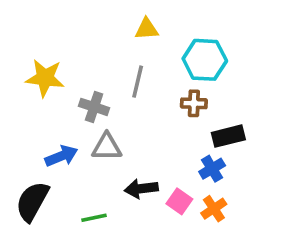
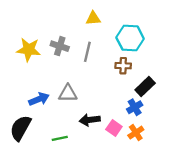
gray cross: (94, 107) -> (60, 46), moved
black rectangle: (228, 136) -> (145, 86), turned -30

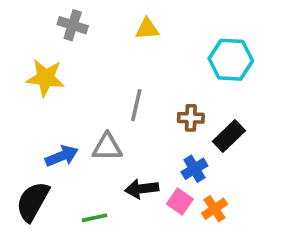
cyan hexagon: (130, 38) -> (231, 60), moved
gray cross: (60, 46) -> (73, 25), moved
gray line: (87, 52) -> (136, 105), moved
brown cross: (123, 66) -> (191, 118), moved
blue cross: (135, 107) -> (194, 169), moved

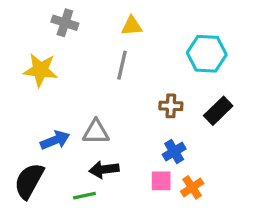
gray line: (136, 105) -> (122, 65), moved
black rectangle: (229, 136) -> (218, 111), moved
black arrow: (142, 189) -> (104, 169), moved
pink square: (180, 201) -> (161, 181), turned -35

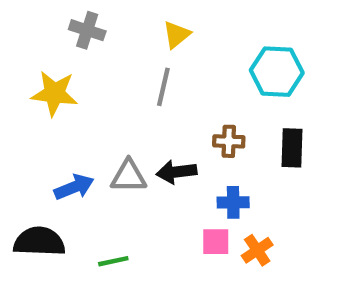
yellow triangle: (132, 26) -> (177, 35), turned -35
black rectangle: (218, 111) -> (292, 148), turned -44
blue cross: (174, 152) -> (233, 202), turned 30
black arrow: (104, 169) -> (177, 172), moved
black semicircle: (29, 181) -> (39, 242), turned 63

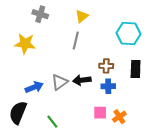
gray triangle: (129, 176) -> (60, 82), turned -36
blue cross: (233, 202) -> (108, 86), moved
black semicircle: (39, 242) -> (18, 113), turned -70
green line: (113, 261) -> (52, 122), turned 64

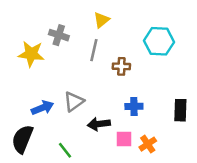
gray cross: (40, 14) -> (59, 35), moved
brown cross: (106, 66) -> (121, 66), moved
black rectangle: (136, 69) -> (180, 110), moved
black arrow: (82, 80) -> (99, 124), moved

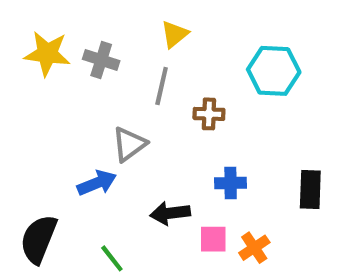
yellow star: (31, 54) -> (47, 54), moved
gray triangle: (74, 101) -> (129, 144), moved
blue arrow: (42, 108) -> (97, 183), moved

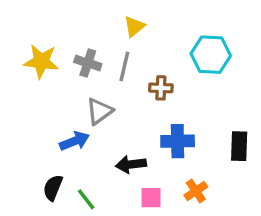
yellow star: (47, 54) -> (41, 61), moved
gray cross: (101, 60) -> (88, 63), moved
blue cross: (231, 183) -> (178, 141), size x1.4
black semicircle: (39, 239) -> (53, 188), moved, size x0.7
pink square: (213, 239) -> (151, 198), moved

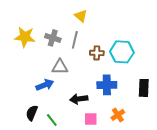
yellow triangle: (134, 26) -> (81, 16), turned -40
cyan hexagon: (211, 55) -> (122, 52), moved
gray triangle: (99, 111) -> (60, 67), turned 36

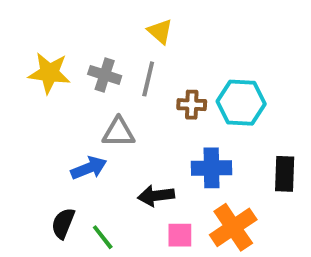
orange cross: (118, 115) -> (233, 227), size x1.6

